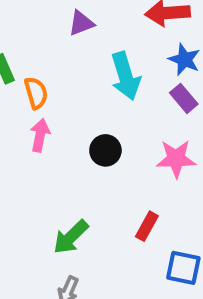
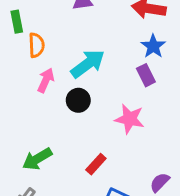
cyan arrow: (125, 76) -> (88, 64), moved, turned -123
pink arrow: (40, 135) -> (46, 80), moved

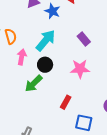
blue star: (153, 46) -> (52, 11), moved
green arrow: (37, 159) -> (34, 84), moved

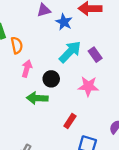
cyan arrow: (46, 40) -> (70, 52), moved
green arrow: (34, 84) -> (37, 98), turned 42

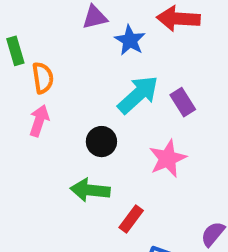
pink arrow: (27, 68) -> (39, 121), moved
pink star: (88, 86) -> (168, 159), turned -30
green arrow: (37, 98) -> (90, 190), moved

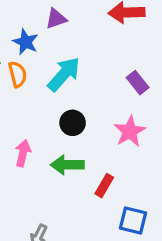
blue star: (130, 40) -> (26, 42), moved
cyan arrow: (138, 95) -> (64, 74), moved
pink arrow: (39, 121) -> (23, 153), moved

